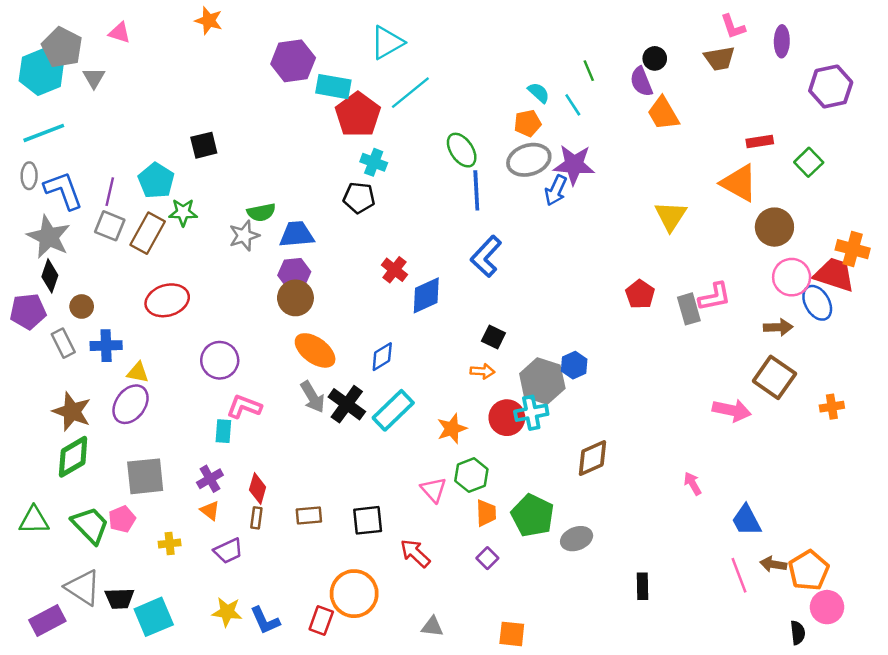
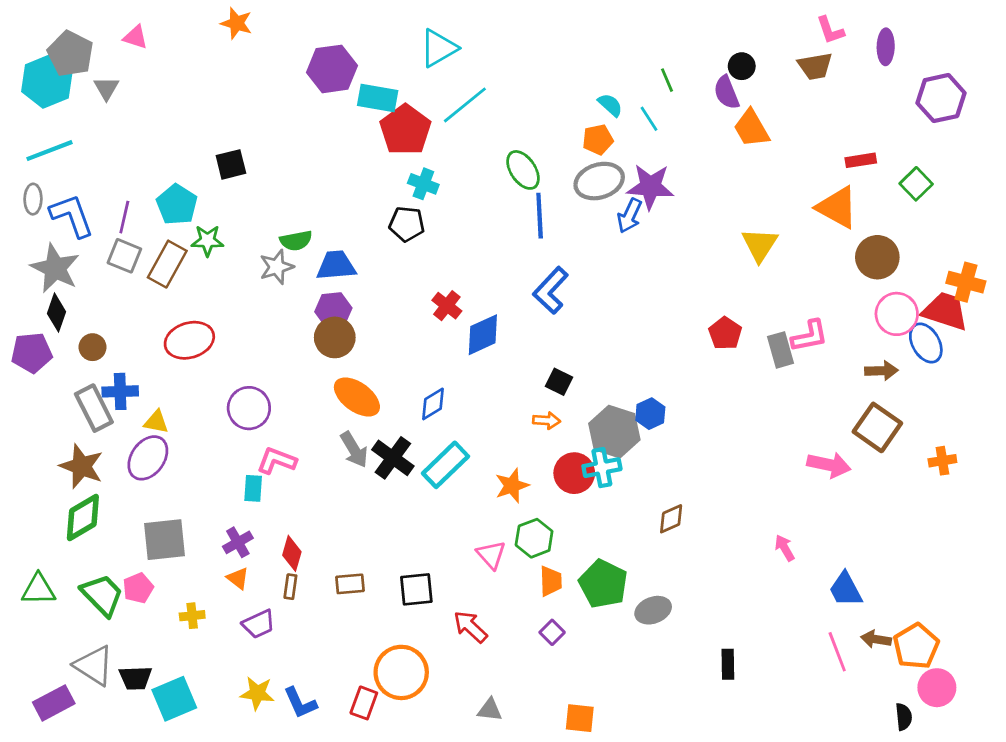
gray rectangle: (63, 343) -> (94, 408), moved, size x1.4
brown diamond: (592, 458) -> (671, 519), size x0.7

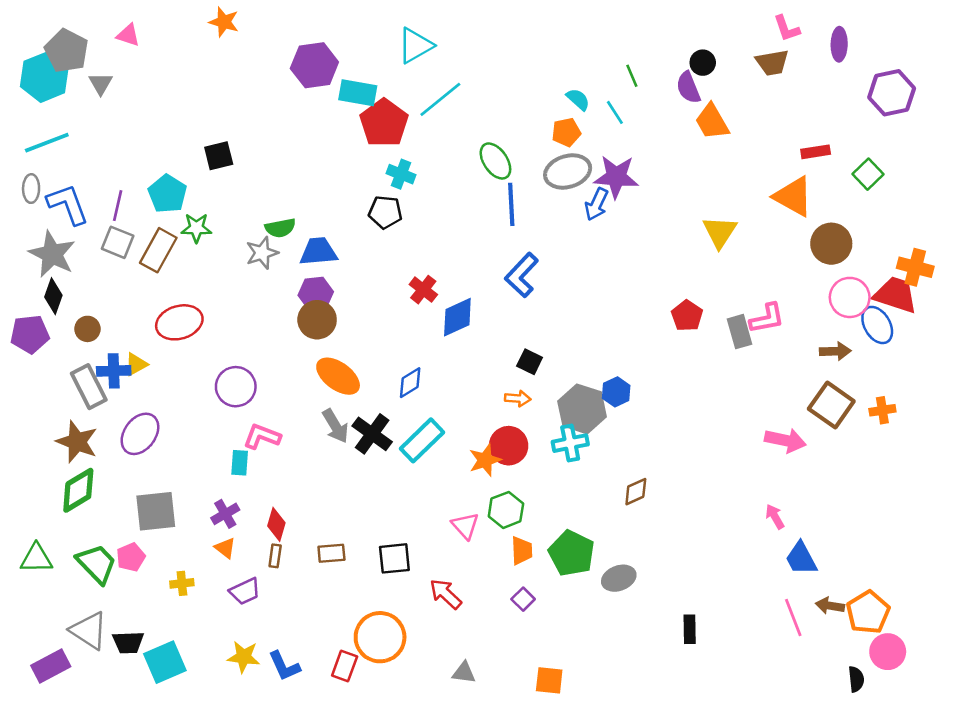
yellow triangle: (156, 422) -> (136, 364), moved, turned -40
orange cross: (942, 461) -> (882, 410), moved
red circle: (574, 473) -> (509, 446), moved
pink arrow: (785, 548) -> (775, 516), moved

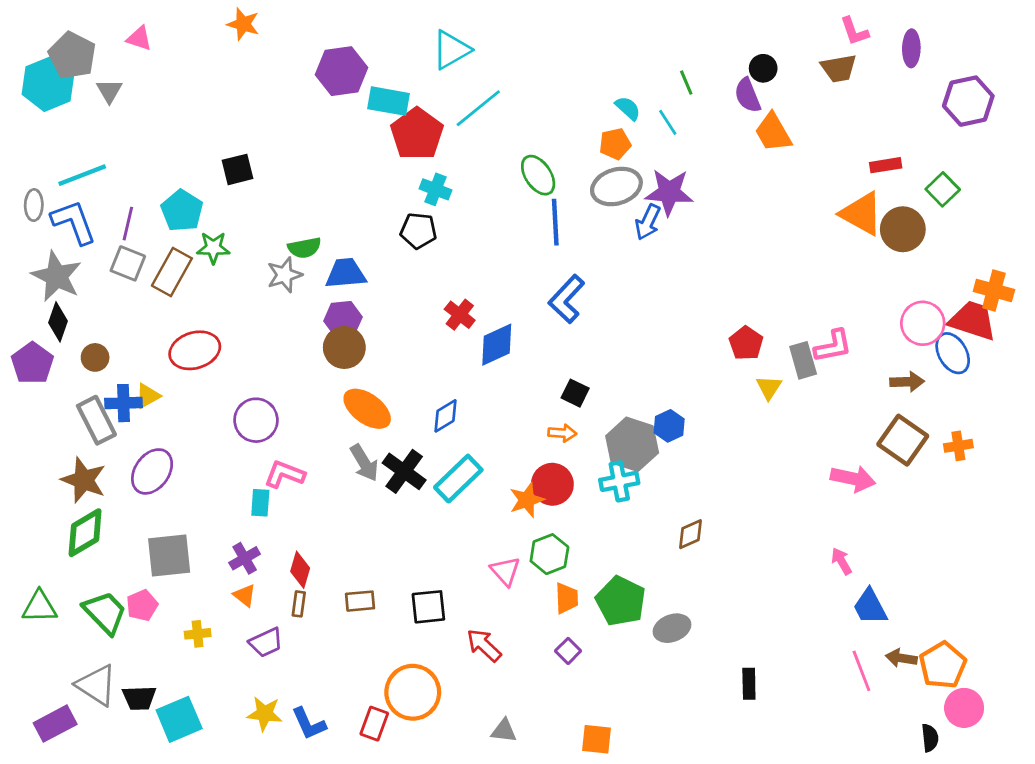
cyan line: (47, 143) -> (82, 175), moved
yellow triangle: (720, 232) -> (769, 387), moved, size x0.7
brown circle: (831, 244) -> (903, 229), moved
purple pentagon: (30, 334) -> (32, 363), turned -30

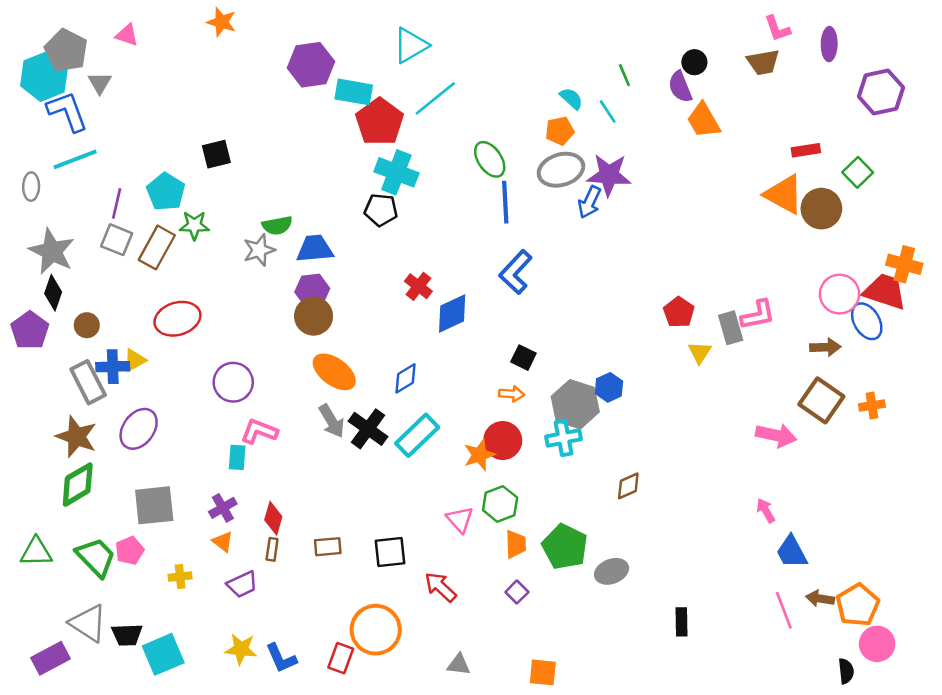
cyan cross: (436, 189) -> (396, 172), size x1.5
blue L-shape: (74, 222) -> (67, 111), moved

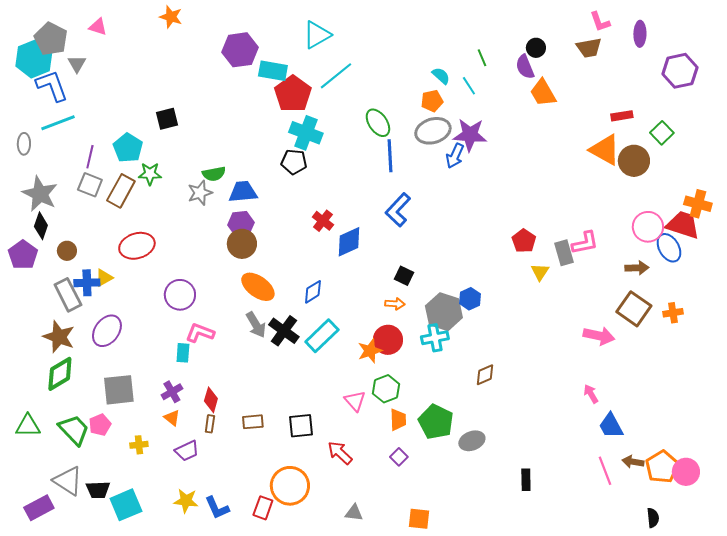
pink circle: (877, 644) -> (686, 472), moved

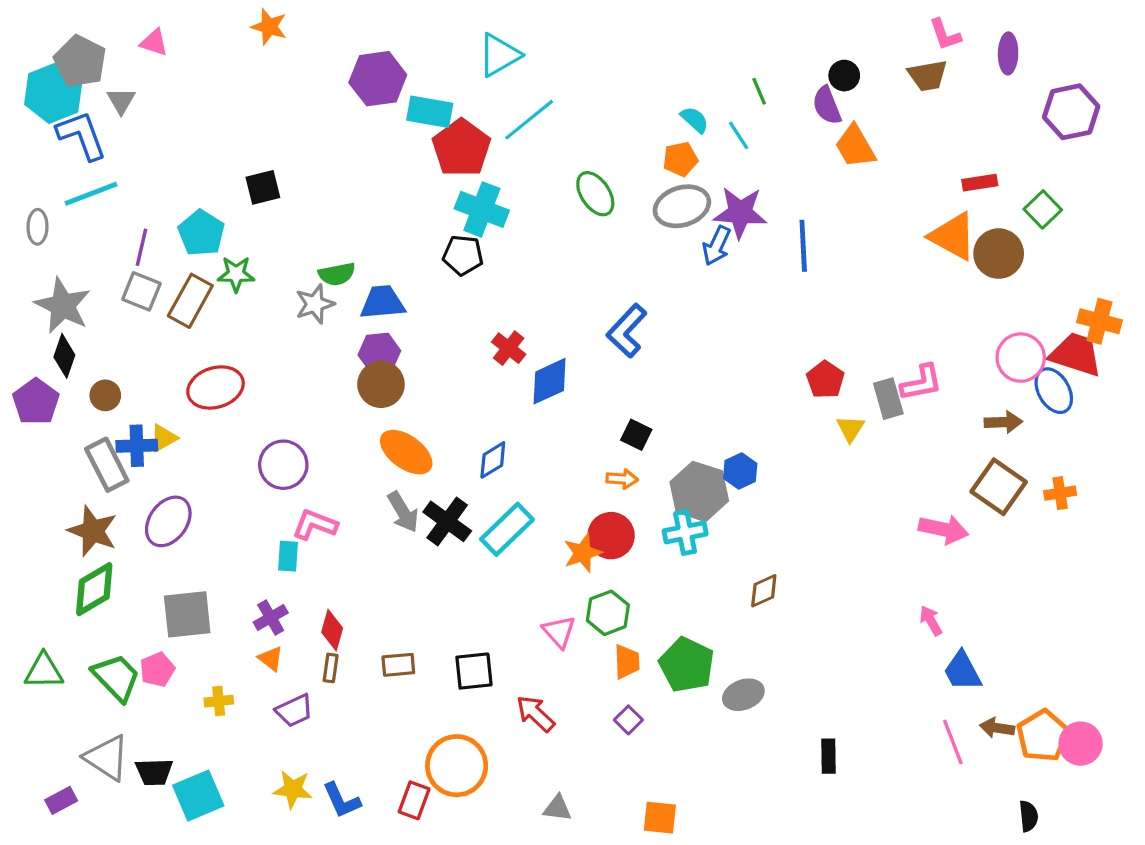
blue line: (390, 156) -> (803, 246), moved
purple rectangle: (39, 508) -> (61, 800), size x0.7

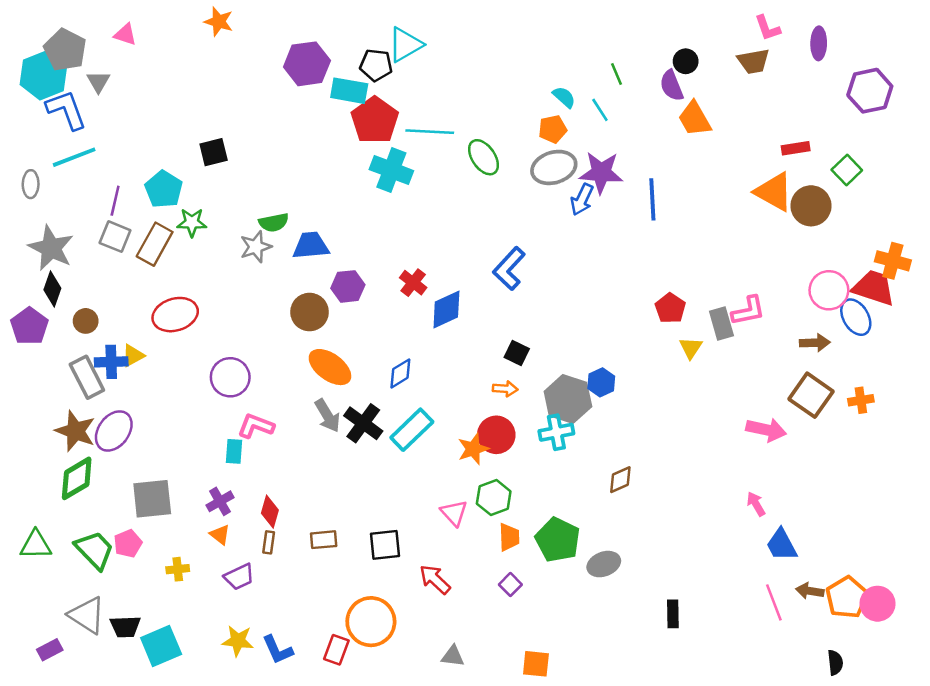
cyan line: (529, 120) -> (430, 132), moved, turned 42
black pentagon: (463, 255) -> (376, 65), moved
purple hexagon: (379, 353) -> (348, 286), moved
purple ellipse: (168, 521) -> (114, 431), moved

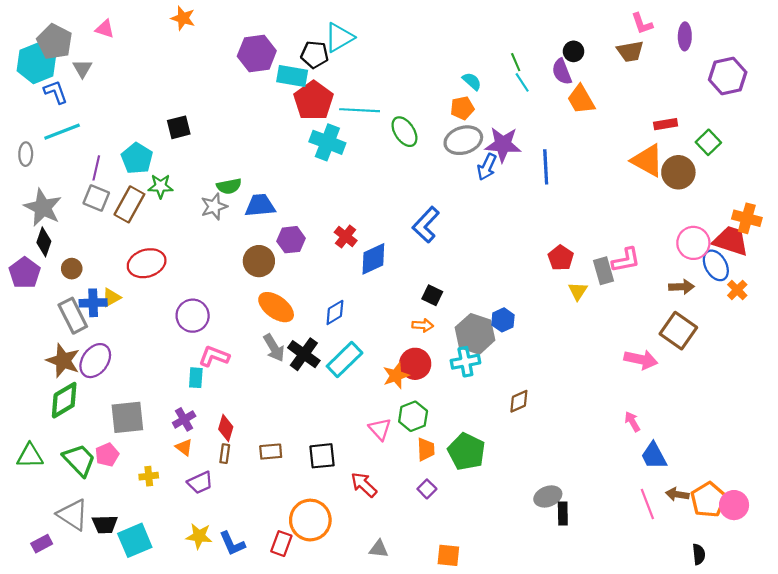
blue L-shape: (66, 110) -> (56, 92), size x0.7
cyan line: (600, 110) -> (522, 82), moved
orange cross: (861, 400) -> (737, 290), moved, turned -36
gray ellipse: (604, 564) -> (548, 496), moved

